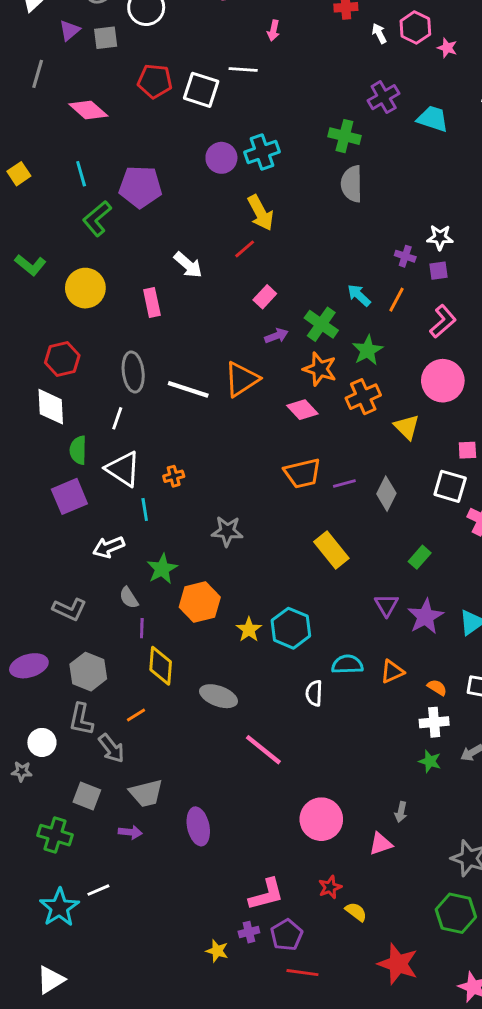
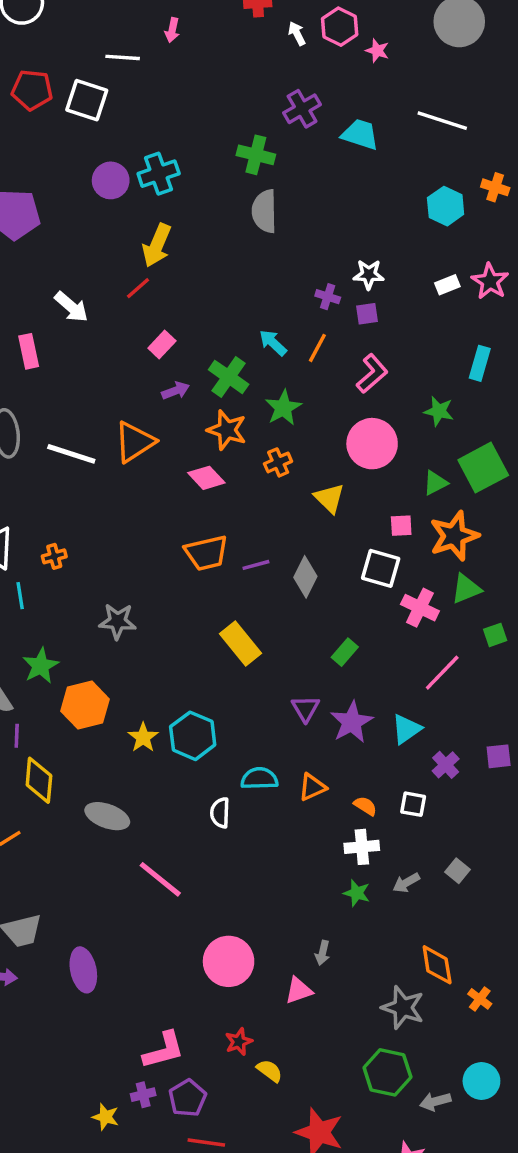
white line: (243, 70) -> (123, 57), moved
yellow arrow: (260, 213) -> (157, 245), turned 51
orange cross: (363, 397) -> (278, 462), size x0.7

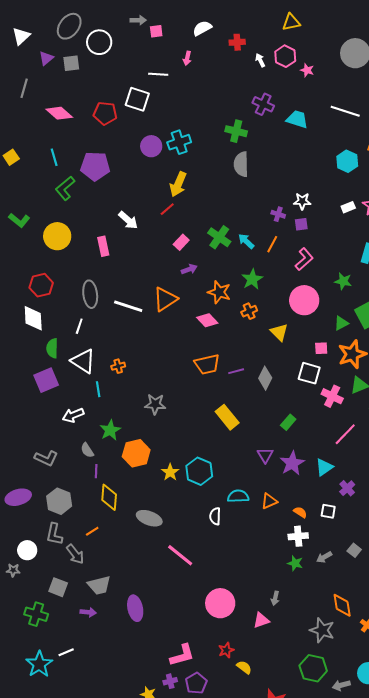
red pentagon: (32, 90) -> (105, 113), moved
purple cross: (302, 109) -> (263, 104), turned -35
green cross: (229, 377) -> (219, 237), moved

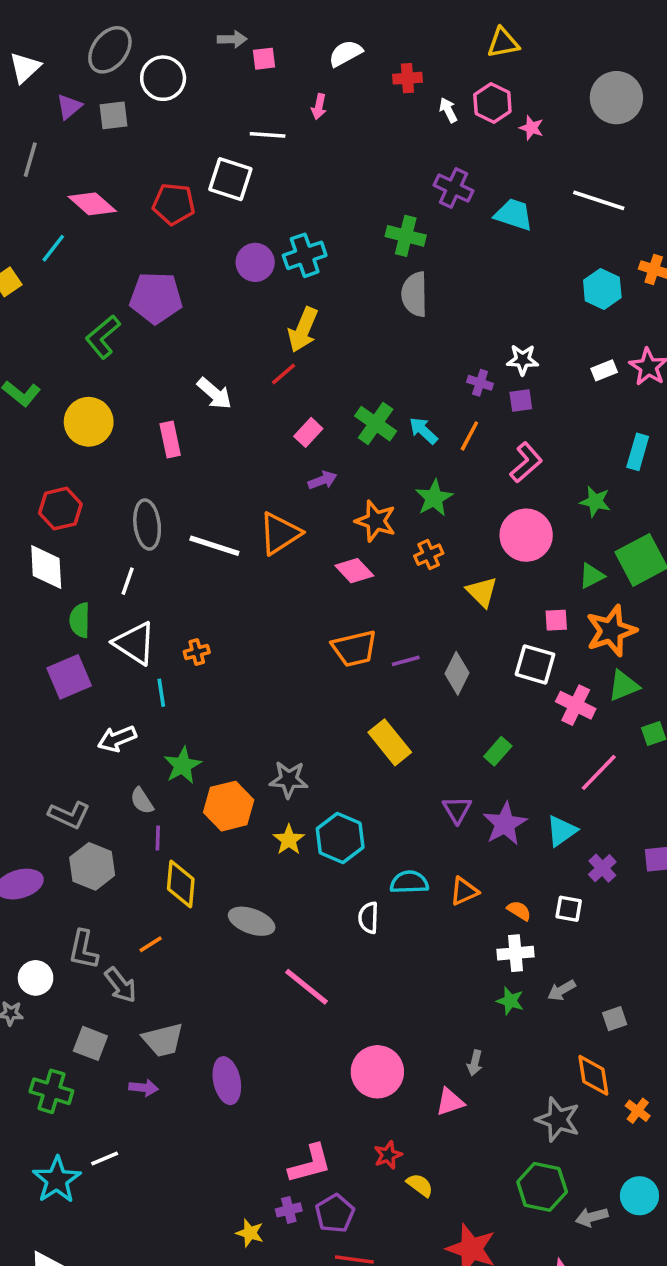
cyan line: (54, 157) -> (53, 248), moved, turned 54
gray star: (155, 404) -> (289, 780), moved
gray hexagon: (59, 501) -> (92, 866), moved
gray square: (354, 550) -> (615, 1019), moved, turned 32

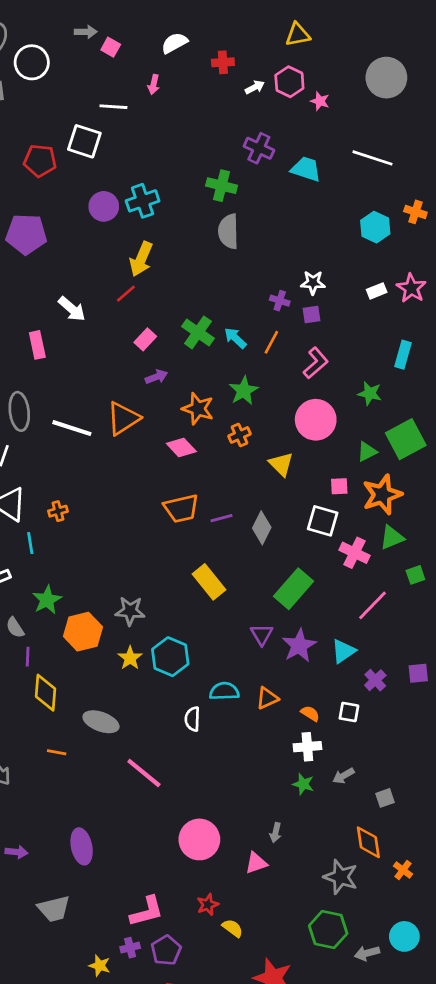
pink square: (264, 59) -> (111, 47), turned 36
white arrow: (448, 110) -> (255, 87), turned 90
green rectangle: (498, 751) -> (294, 589), size x1.8
orange line: (151, 944) -> (57, 752), moved, turned 42
gray trapezoid: (163, 1040) -> (54, 909), moved

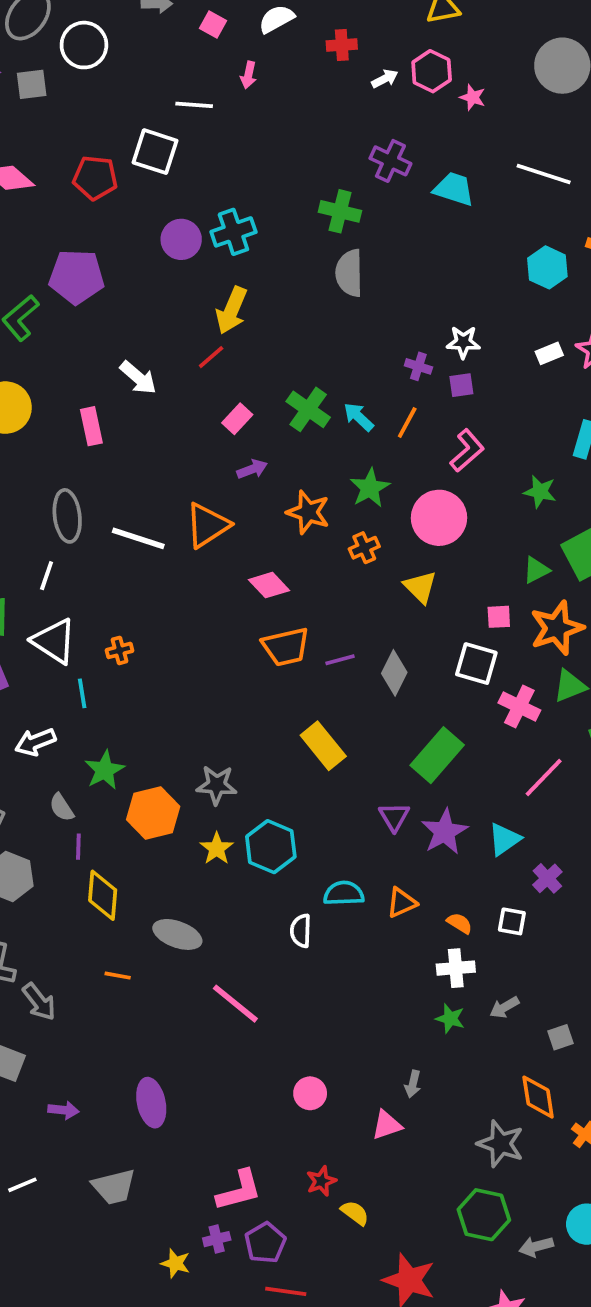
pink square: (111, 47) -> (213, 25), moved
pink circle: (316, 420) -> (439, 518), moved
pink diamond: (181, 447) -> (269, 585), moved
pink circle: (199, 839) -> (310, 1093), size x0.6

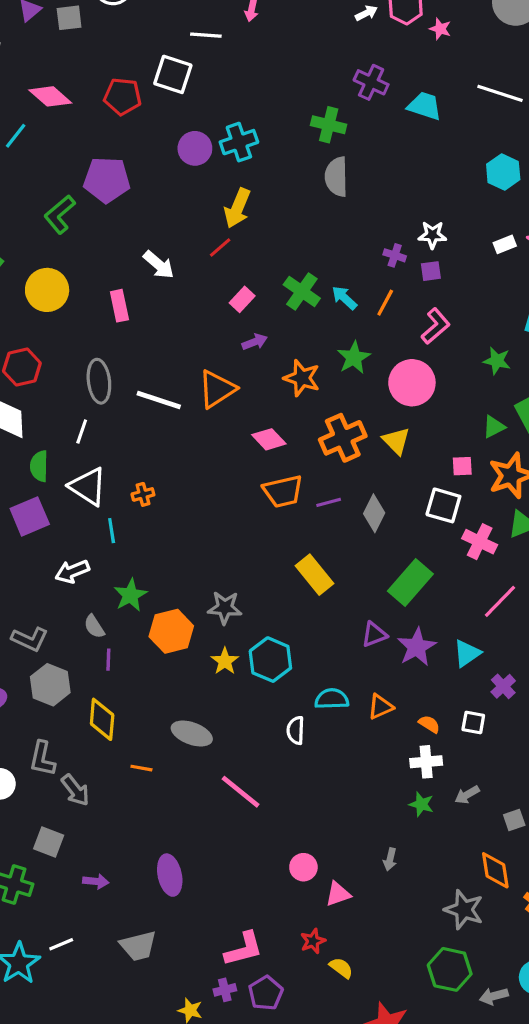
orange cross: (364, 548) -> (343, 438), moved, size x1.8
purple triangle: (394, 817) -> (374, 634), turned 40
yellow diamond: (103, 895) -> (102, 719), moved
pink triangle: (387, 1125) -> (338, 894), moved

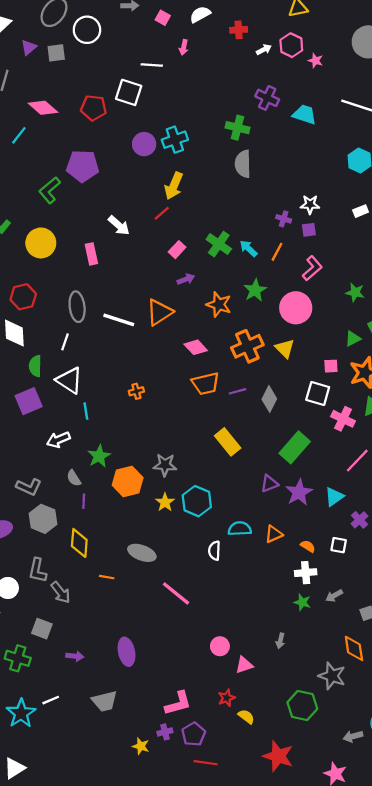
orange cross: (143, 494) -> (136, 391), moved
green hexagon: (450, 969) -> (302, 706), moved

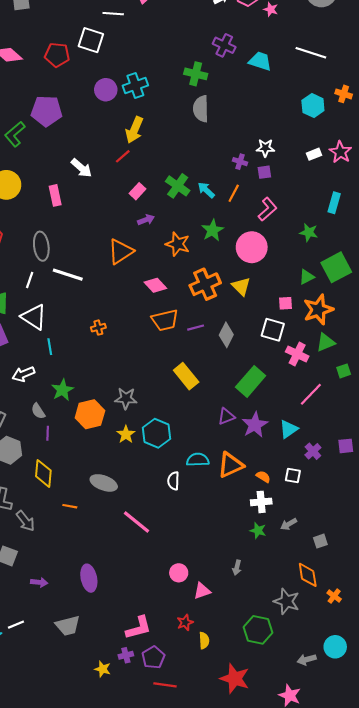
white line: (119, 320) -> (68, 275), moved
orange triangle: (274, 534) -> (231, 465), size x1.5
yellow semicircle: (246, 717) -> (204, 640), turned 49

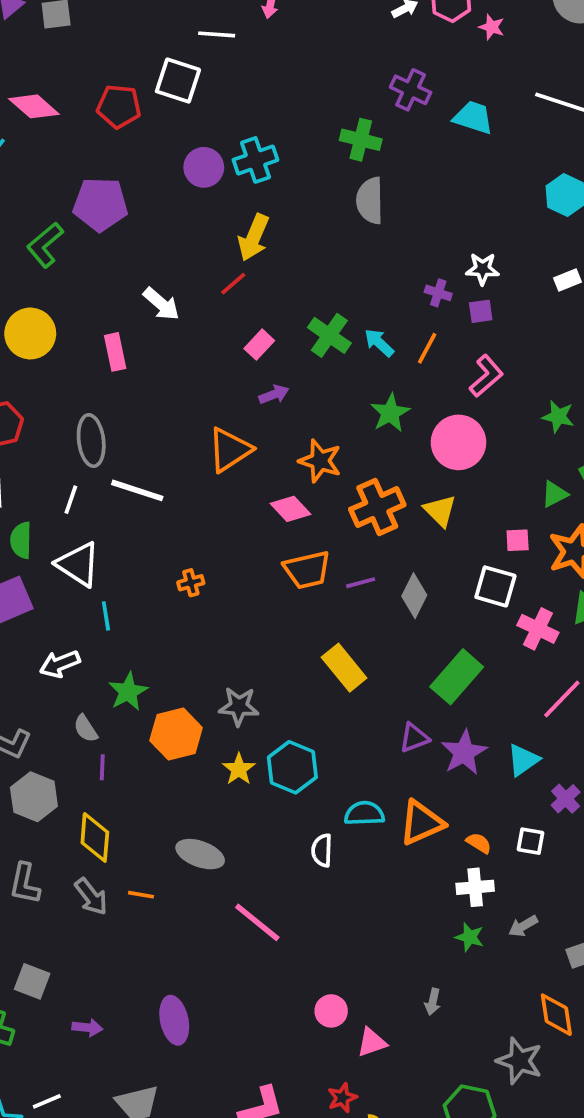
orange star: (178, 244) -> (320, 461), moved
gray arrow: (25, 521) -> (91, 897), moved

